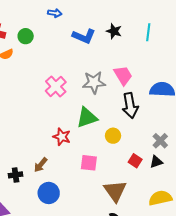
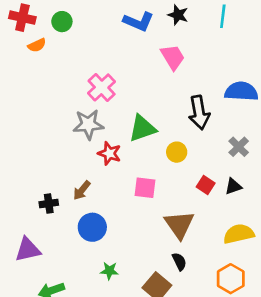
pink trapezoid: (123, 75) -> (173, 57), moved
gray star: (94, 82) -> (88, 124), moved
gray cross: (160, 141) -> (239, 147), moved

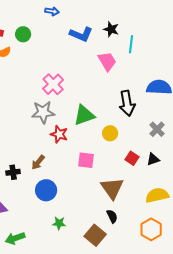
cyan line: (223, 16) -> (131, 44), moved

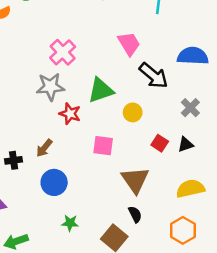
pink trapezoid: (107, 61) -> (129, 44), moved
black arrow: (127, 103) -> (154, 76), turned -40

